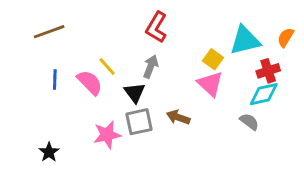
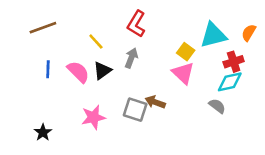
yellow line: (107, 67) -> (96, 42), moved
black triangle: (135, 93) -> (102, 71), moved, turned 30
gray square: (139, 122) -> (135, 110), moved, turned 30

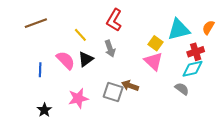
gray arrow: (131, 58) -> (110, 49), turned 140
blue line: (48, 69) -> (40, 70), moved
black star: (43, 132) -> (44, 110), moved

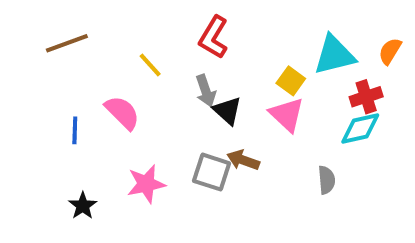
black triangle: (86, 59) -> (227, 111), moved, turned -42
gray semicircle: (182, 89) -> (327, 180), moved, turned 48

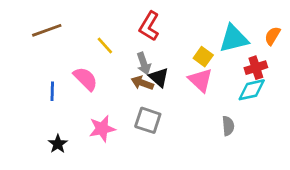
brown arrow: (243, 160) -> (142, 83), moved

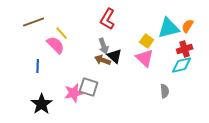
orange semicircle: (272, 36) -> (188, 26), moved
yellow line: (105, 46) -> (62, 33), moved
pink semicircle: (85, 79) -> (56, 45), moved
gray square: (148, 120) -> (89, 87), moved
black star: (58, 144) -> (42, 104), size x1.5

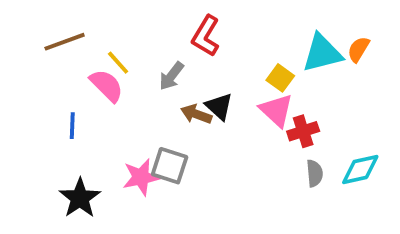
gray arrow: (104, 46) -> (171, 76), moved, turned 56
red cross: (185, 49) -> (303, 131), moved
cyan diamond: (182, 65) -> (360, 169), moved

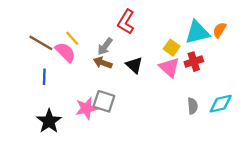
brown line: (65, 42) -> (41, 43), moved, turned 50
brown arrow: (196, 114) -> (103, 63), moved
red cross: (303, 131) -> (194, 62), moved

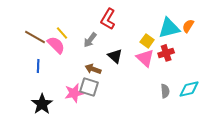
brown arrow: (103, 63) -> (93, 69), moved

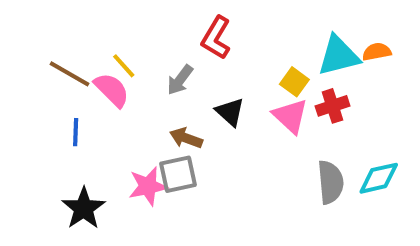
orange semicircle: (188, 26) -> (377, 52), turned 48
gray square: (89, 87) -> (178, 174), turned -30
gray semicircle: (165, 91) -> (331, 182), size x1.5

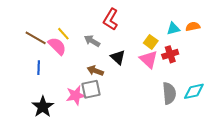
cyan triangle: (339, 56) -> (173, 29), size x0.6
gray arrow: (180, 80) -> (92, 41), turned 84

